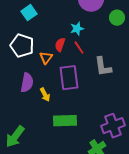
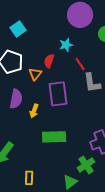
red line: (79, 48) -> (80, 64), moved
yellow arrow: (45, 95) -> (34, 111), turned 48

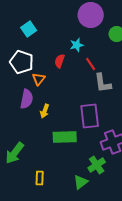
orange triangle: (35, 74) -> (39, 79), moved
purple rectangle: (58, 94) -> (90, 116), moved

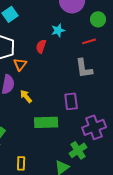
red line: (91, 64) -> (89, 41), moved, turned -72
yellow arrow: (45, 111) -> (26, 96), turned 120
purple rectangle: (90, 116) -> (71, 101), size x0.7

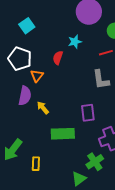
yellow rectangle: (21, 163) -> (36, 164), moved

